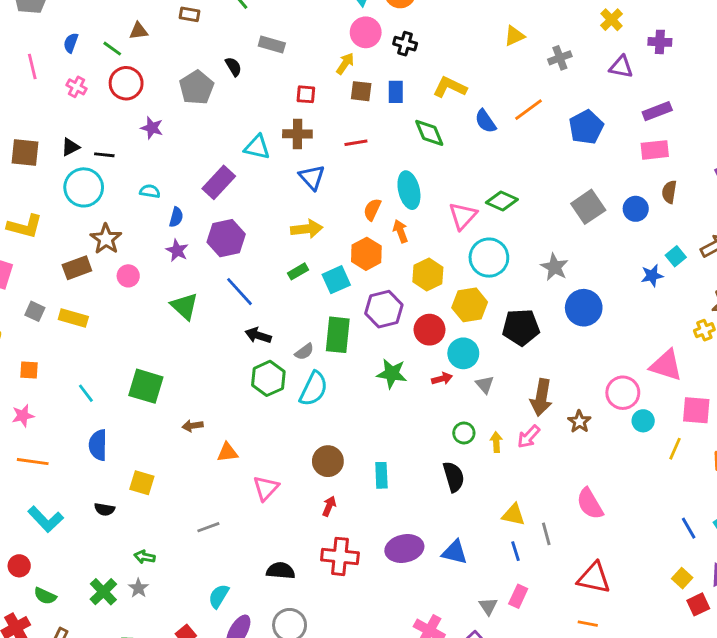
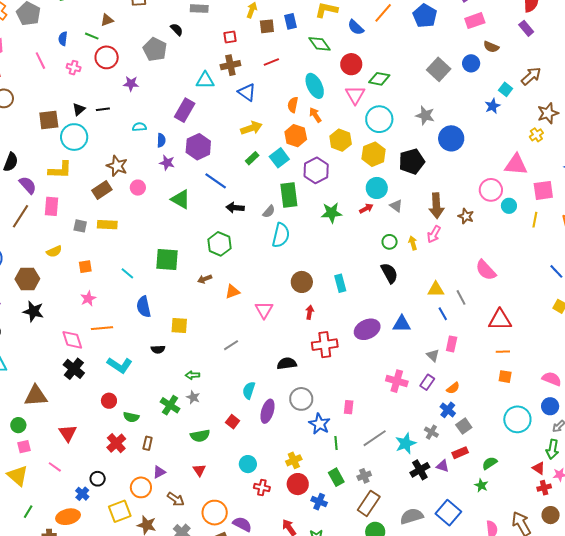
cyan circle: (84, 187) -> (74, 137), moved
brown semicircle: (669, 192) -> (491, 47), turned -63
red circle: (430, 330) -> (351, 64), moved
green hexagon: (268, 378) -> (219, 244), moved

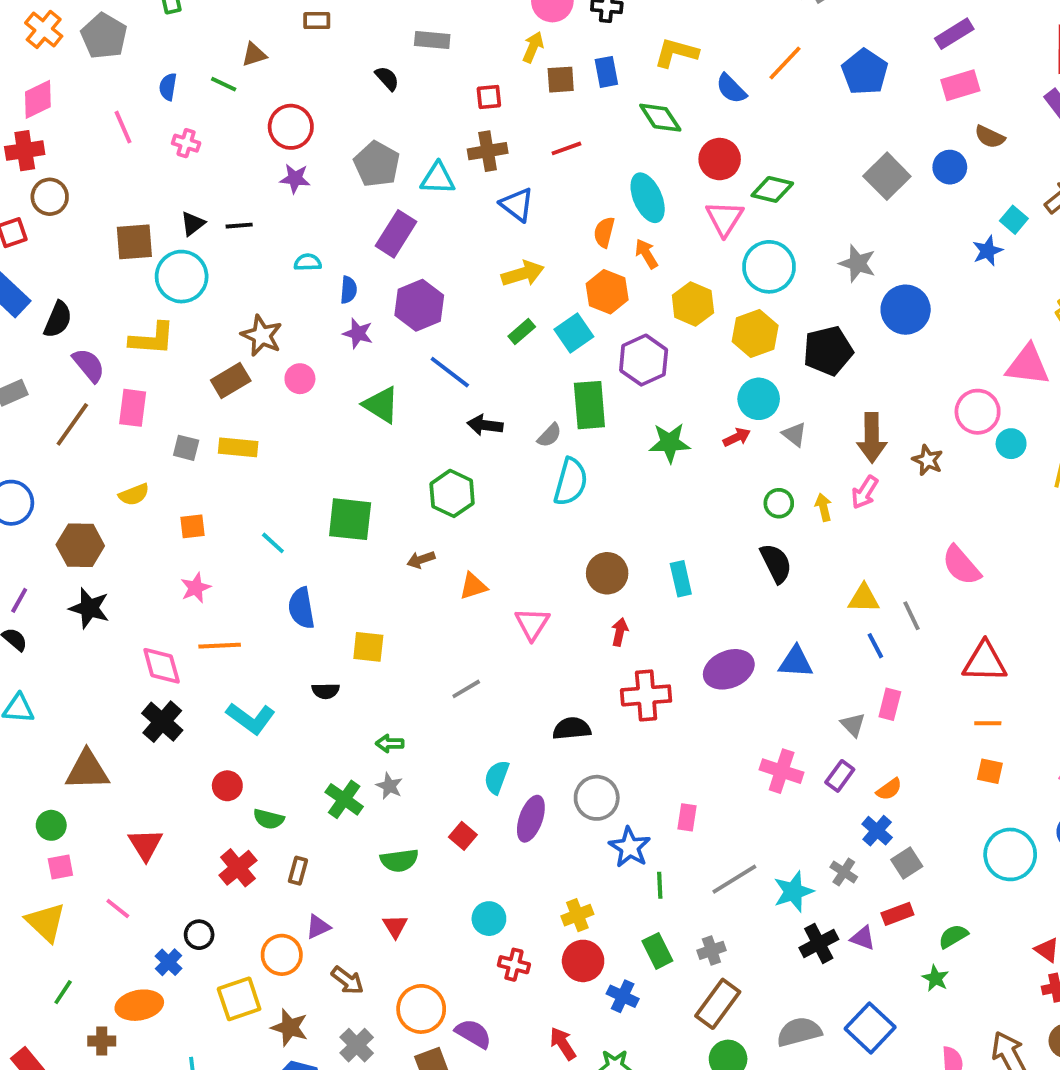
gray pentagon: (155, 49) -> (377, 164), moved
red circle: (107, 57) -> (291, 127), moved

